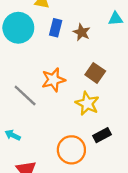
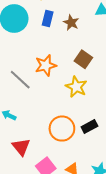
black rectangle: (102, 135) -> (89, 126), moved

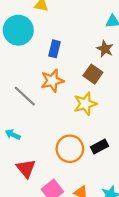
blue rectangle: (48, 19) -> (54, 49), moved
brown star: (71, 23) -> (105, 49), moved
yellow star: (76, 87) -> (85, 104), turned 30

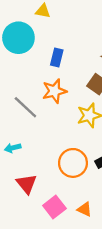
cyan arrow: (13, 134) -> (13, 148), turned -40

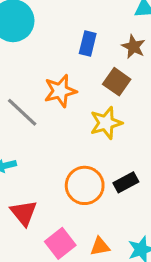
blue rectangle: (57, 57) -> (88, 44), moved
orange triangle: (85, 209) -> (100, 246), turned -35

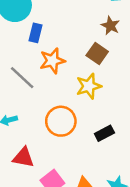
blue rectangle: (88, 44) -> (35, 33), moved
orange circle: (85, 185) -> (61, 121), moved
red triangle: (24, 213) -> (23, 158), turned -40

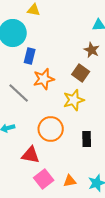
black rectangle: (104, 133) -> (87, 139), turned -63
red triangle: (23, 158) -> (31, 155), moved

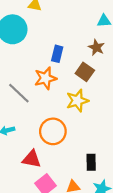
blue rectangle: (30, 56) -> (57, 54), moved
black rectangle: (87, 139) -> (91, 162), moved

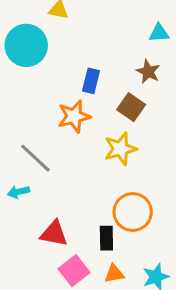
gray line: (19, 93) -> (35, 158), moved
orange circle: (53, 131) -> (133, 212), moved
black rectangle: (91, 162) -> (106, 238), moved

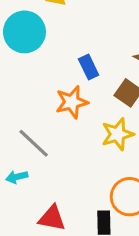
blue rectangle: (91, 81) -> (89, 67), turned -40

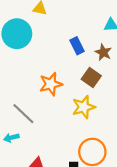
blue rectangle: (89, 67) -> (77, 46), moved

